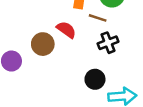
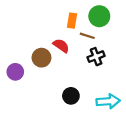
black circle: (95, 79) -> (71, 96), moved

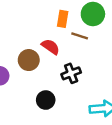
black cross: (96, 57) -> (71, 73), moved
black circle: (71, 96) -> (46, 100), moved

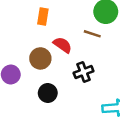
orange rectangle: (63, 19) -> (43, 17), moved
black circle: (46, 100) -> (48, 93), moved

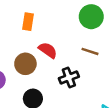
brown line: (92, 34) -> (90, 51), moved

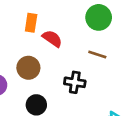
red semicircle: (48, 50) -> (52, 39), moved
black cross: (69, 77) -> (75, 82), turned 30

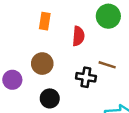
red semicircle: (52, 39) -> (78, 36), moved, turned 60
brown line: (97, 55) -> (107, 65), moved

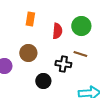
green circle: (108, 16) -> (81, 26), moved
black circle: (50, 98) -> (43, 81), moved

